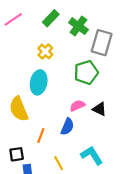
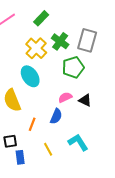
green cross: (78, 26) -> (60, 41), moved
yellow cross: (45, 51) -> (36, 48), size x1.5
cyan ellipse: (39, 82) -> (30, 76), turned -45

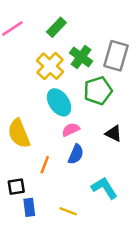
cyan ellipse: (30, 76) -> (59, 102), moved
pink semicircle: (65, 97) -> (71, 130), moved
yellow line: (48, 149) -> (68, 211), moved, turned -40

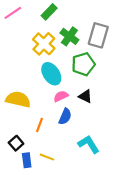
yellow semicircle: (19, 133) -> (18, 99), turned 125
black triangle: (113, 133) -> (85, 96), moved
black square: (16, 187) -> (16, 143), turned -32
yellow line: (68, 211) -> (47, 157), moved

